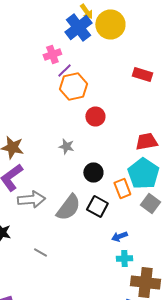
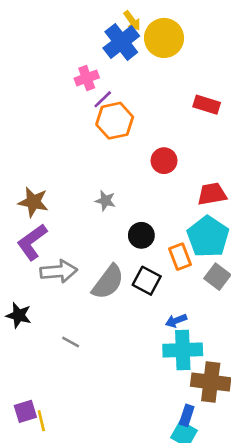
red circle: (95, 116) -> (164, 161), moved
cyan cross: (124, 258) -> (183, 350), size x1.8

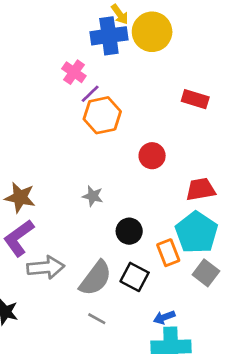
blue cross: (121, 42) -> (109, 36), turned 30
pink cross: (87, 78) -> (74, 72), turned -35
gray line: (71, 342) -> (97, 319), moved

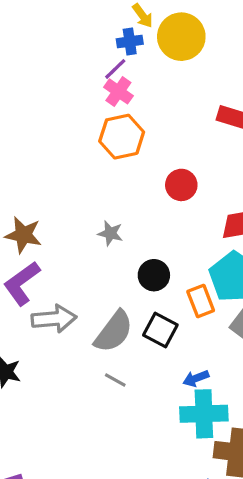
blue cross: (109, 36) -> (130, 41), size x0.6
pink cross: (74, 72) -> (118, 91), moved
purple line: (90, 94) -> (115, 69), moved

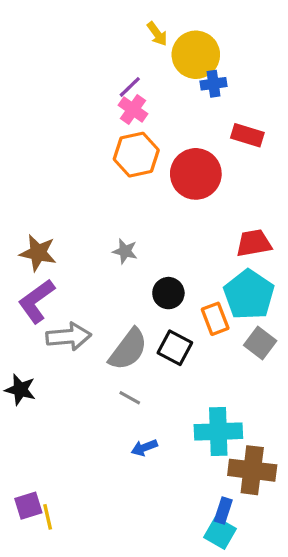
blue cross: (130, 41) -> (214, 84), moved
red circle: (181, 185) -> (196, 174), moved, size x1.6
blue arrow: (196, 378) -> (144, 448), moved

